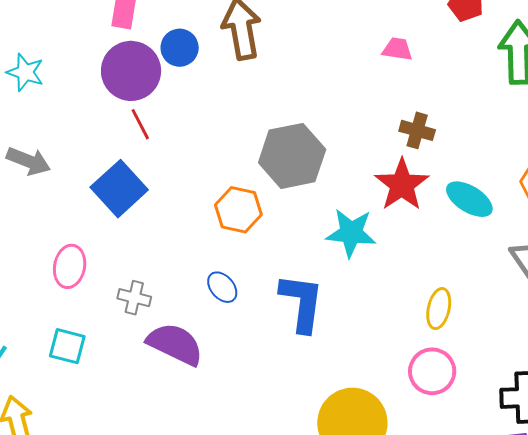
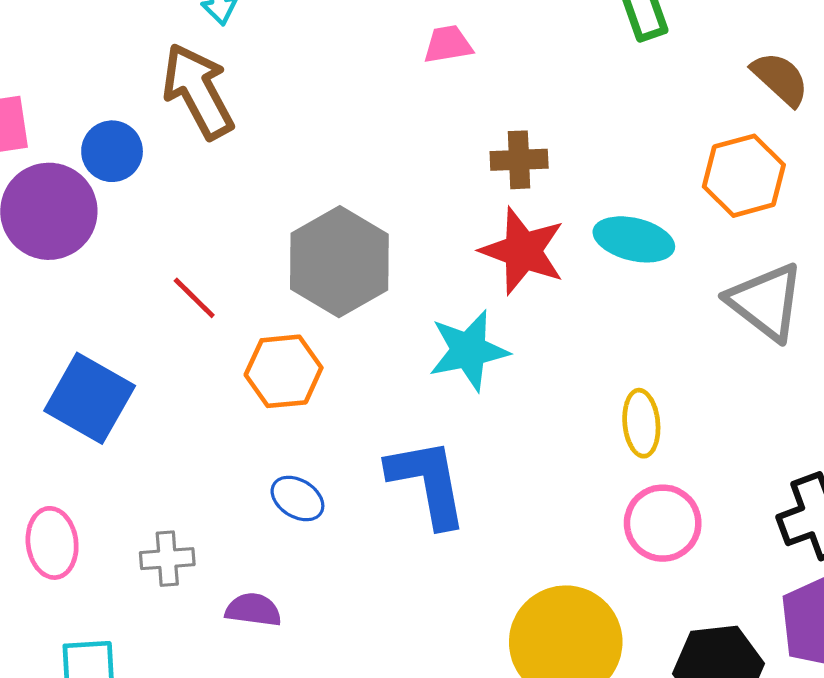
red line: (140, 124) -> (194, 298), moved
purple semicircle: (175, 344) -> (253, 610), size x0.6

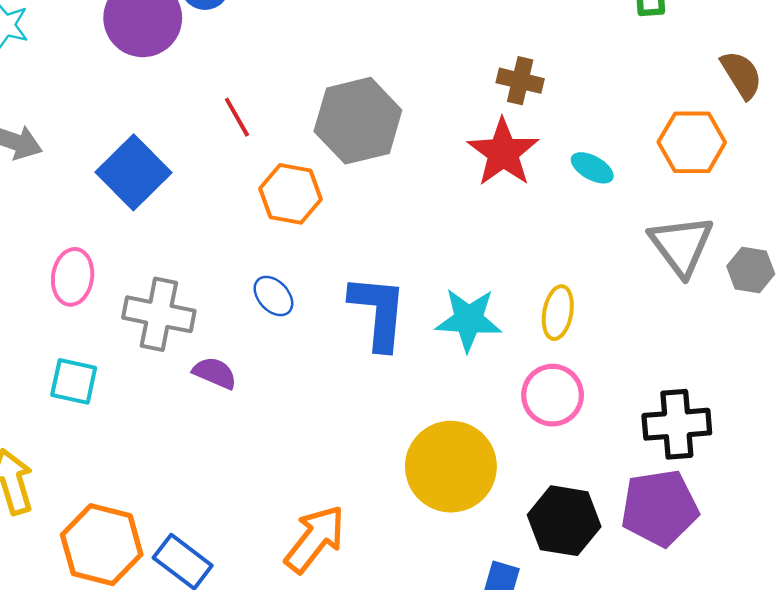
cyan ellipse: (634, 239) -> (592, 168), size x0.7
cyan star: (469, 351) -> (468, 320), moved
gray cross: (167, 559) -> (159, 314), size x1.6

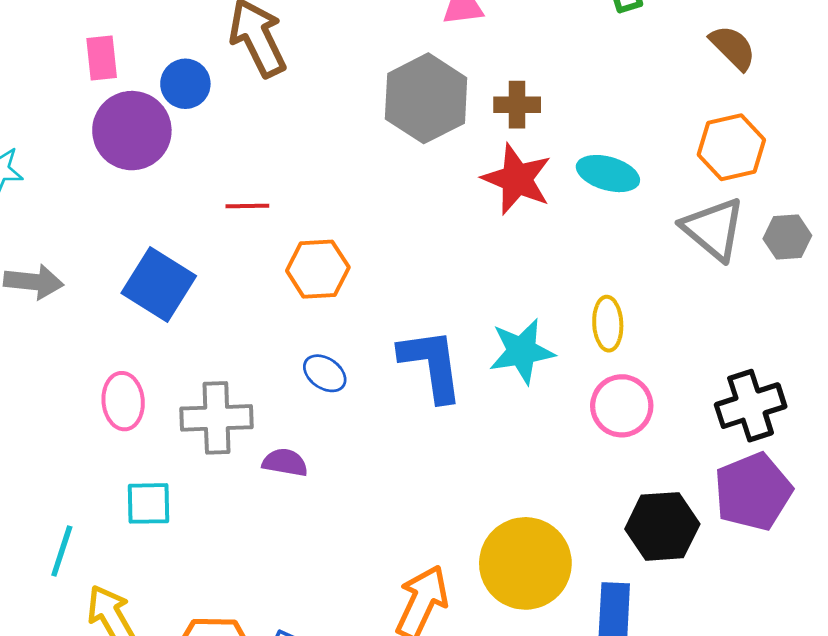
red line: (237, 117) -> (247, 206), turned -48
gray hexagon: (358, 121) -> (426, 98), moved
orange hexagon: (692, 142) -> (731, 147), moved
cyan ellipse: (592, 168) -> (608, 174), size x1.4
yellow circle: (451, 467) -> (525, 563), moved

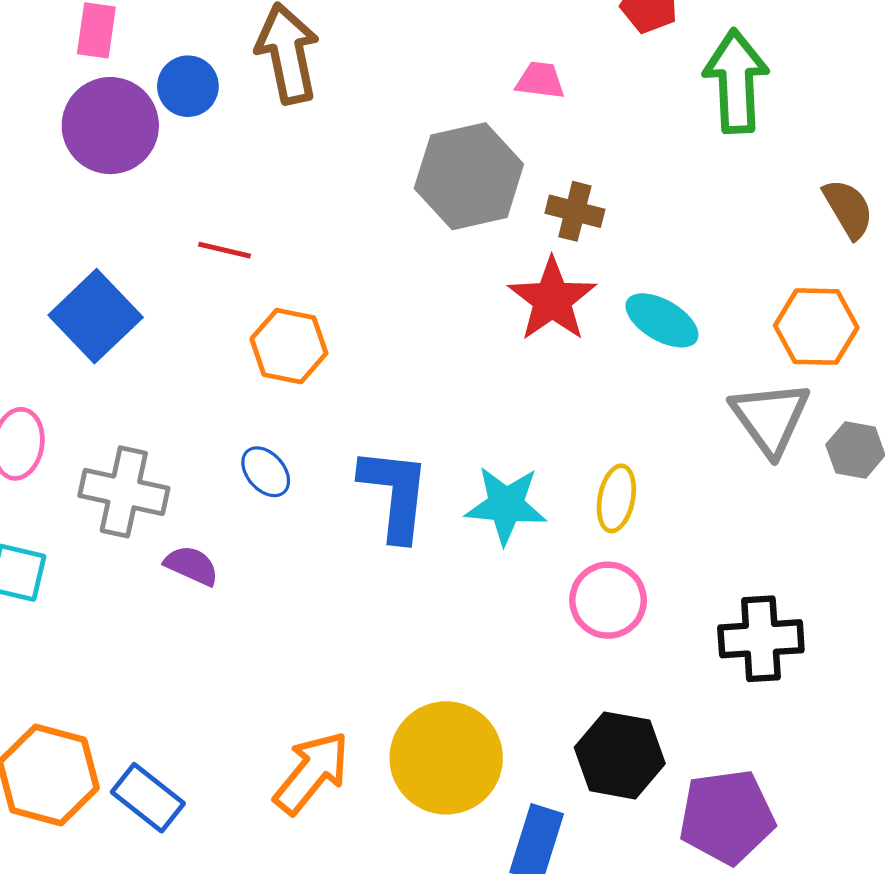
purple pentagon: (753, 492) -> (727, 817), moved

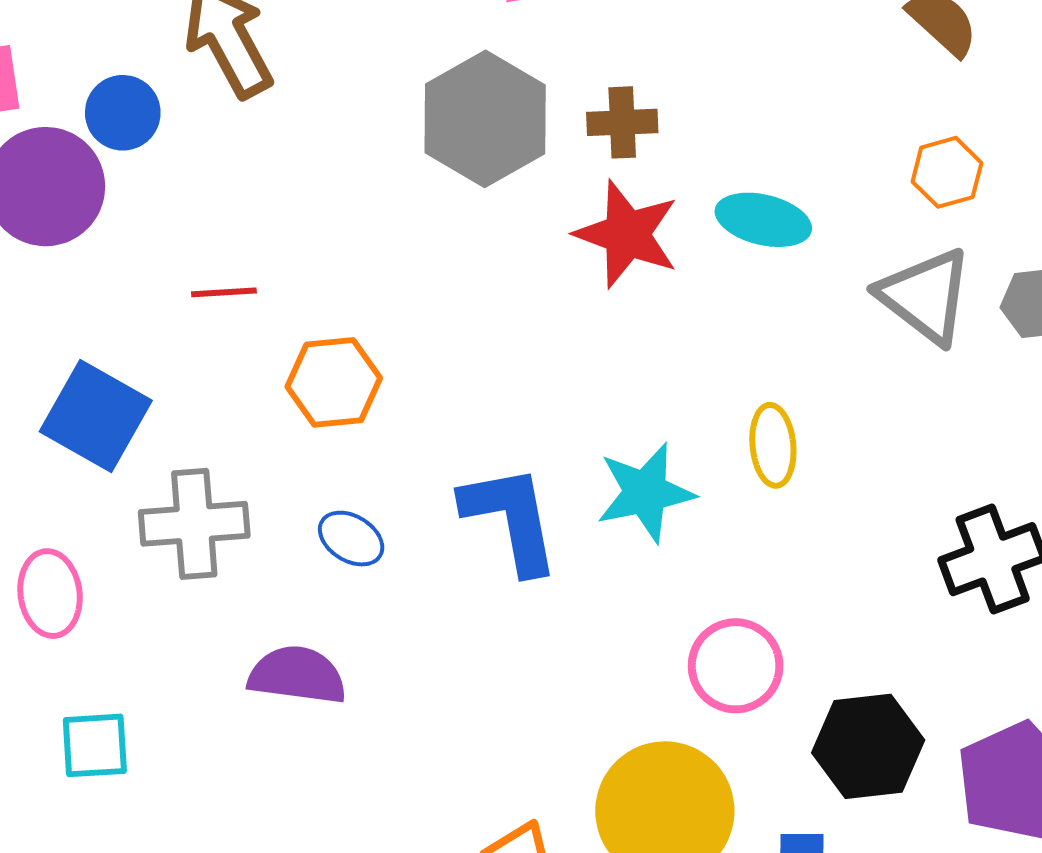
orange hexagon: (816, 327) -> (947, 172), size x0.7
gray cross: (124, 492) -> (194, 524), moved
purple semicircle: (192, 566) -> (297, 675), size x1.4
pink circle: (608, 600) -> (736, 666), moved

